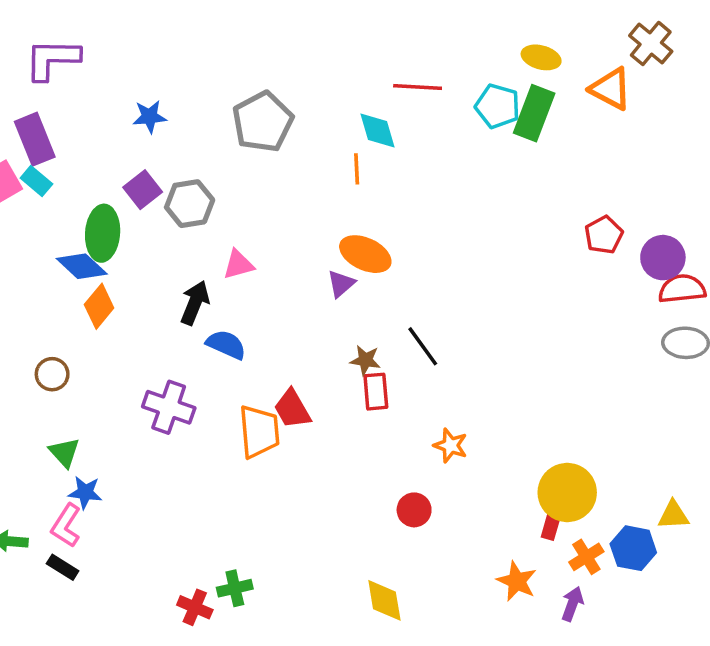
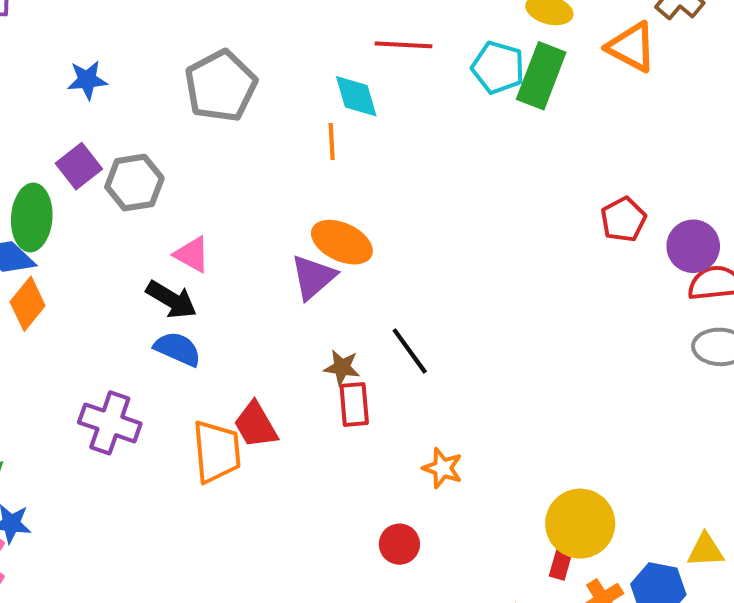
pink triangle: (238, 265) -> (192, 254), turned 44
purple triangle: (341, 284) -> (313, 277), size x1.4
black arrow: (195, 303) -> (171, 300), moved, turned 99

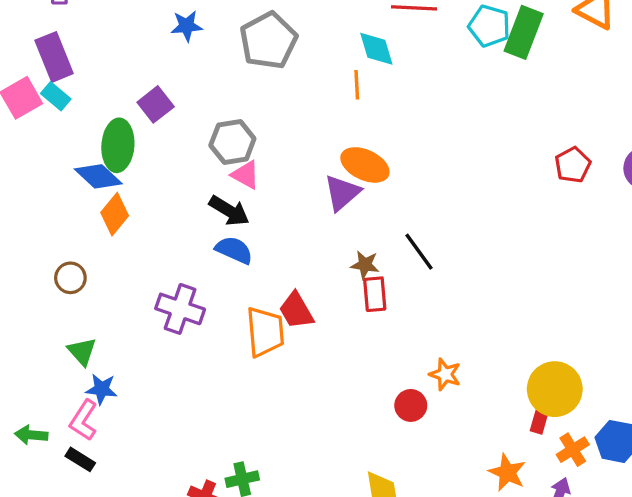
blue star: (87, 80) -> (187, 26), moved
gray hexagon: (134, 183) -> (232, 142), moved
red pentagon: (623, 220) -> (573, 165), moved
orange star: (443, 468) -> (445, 374), moved

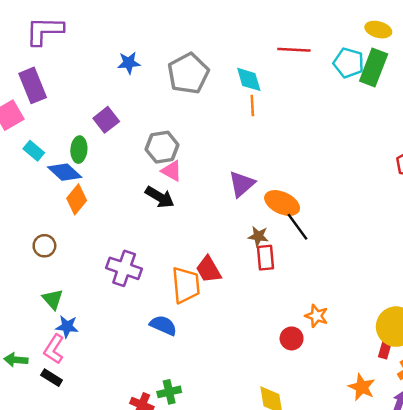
cyan diamond: (376, 49) -> (249, 79), moved
cyan rectangle: (56, 96) -> (34, 151), moved
green ellipse: (118, 145) -> (79, 150), size x0.7
orange ellipse: (365, 165) -> (282, 203), moved
blue semicircle: (234, 250) -> (163, 325), moved

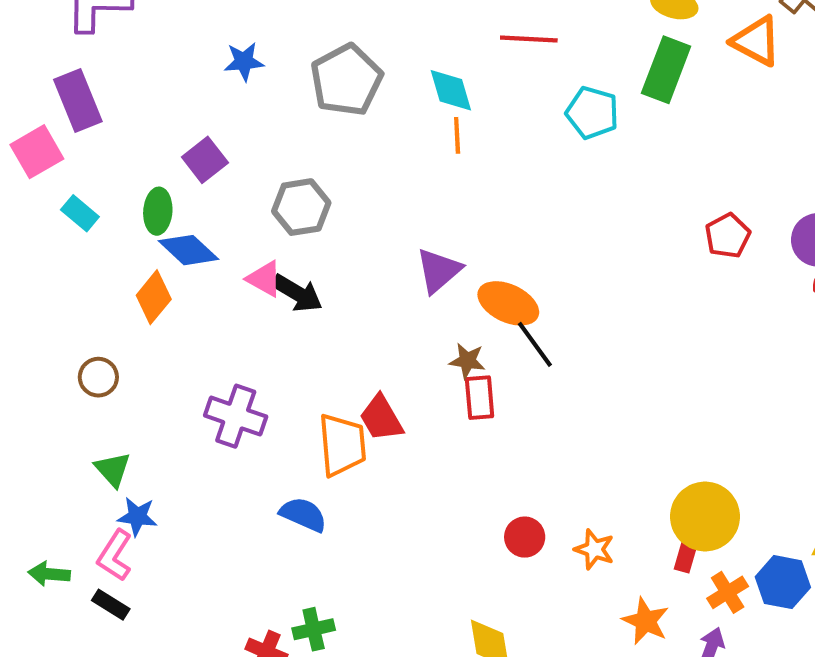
cyan pentagon: (349, 63) -> (592, 113), moved
pink triangle: (172, 171) -> (264, 279), moved
blue diamond: (65, 172) -> (189, 250), moved
orange star: (317, 316) -> (594, 549), moved

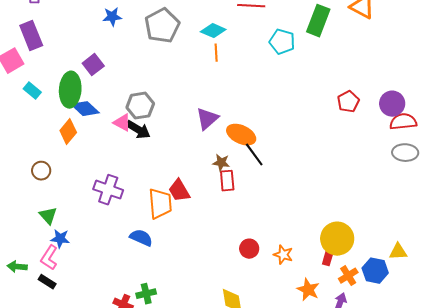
cyan diamond: (451, 90) -> (213, 31), turned -50
gray hexagon: (301, 207) -> (140, 106), moved
green ellipse: (158, 211) -> (70, 90), size x1.6

